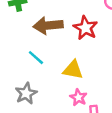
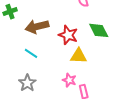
red star: (85, 28) -> (68, 35), moved
yellow triangle: (73, 70) -> (79, 56), moved

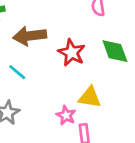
yellow triangle: (79, 56) -> (90, 97), moved

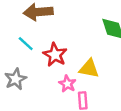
red star: (72, 53) -> (55, 55), moved

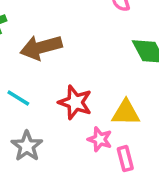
cyan line: (26, 44) -> (18, 98), moved

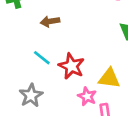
brown arrow: (41, 47) -> (50, 21), size x0.6
cyan line: (18, 98) -> (42, 58), moved

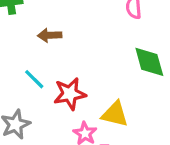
red star: (71, 66) -> (70, 94), turned 30

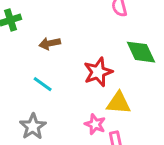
red star: (70, 94) -> (98, 72), moved

